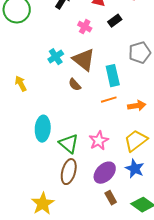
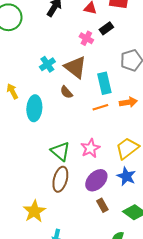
pink cross: (85, 27) -> (86, 38), moved
orange arrow: (137, 106) -> (128, 102), moved
cyan ellipse: (43, 129) -> (34, 108), moved

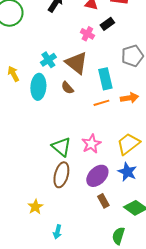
yellow arrow: (12, 91) -> (13, 74), moved
cyan ellipse: (34, 108) -> (38, 87), moved
yellow star: (34, 211) -> (35, 207), size x0.7

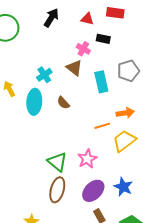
black rectangle: (107, 24) -> (103, 39), turned 48
brown triangle: (76, 63) -> (74, 68), moved, size x0.7
cyan rectangle: (105, 79) -> (101, 82), moved
orange line: (101, 103) -> (102, 126), moved
yellow trapezoid: (128, 144) -> (124, 141), moved

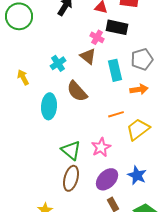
black rectangle: (103, 39) -> (117, 27), size x1.5
cyan ellipse: (34, 102) -> (49, 106), moved
brown semicircle: (63, 103) -> (77, 91), size x1.6
orange arrow: (125, 113) -> (139, 89), moved

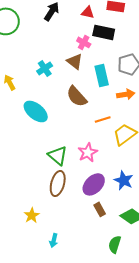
brown semicircle: (77, 91) -> (77, 96), moved
cyan ellipse: (49, 106) -> (36, 111), turned -55

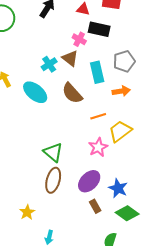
cyan cross: (45, 68) -> (49, 64), moved
cyan ellipse: (36, 111) -> (35, 92), moved
pink star: (88, 152) -> (98, 147), moved
blue star: (124, 180) -> (118, 188), moved

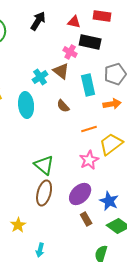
cyan ellipse: (35, 92) -> (26, 105), turned 45
brown semicircle: (72, 93) -> (63, 106), size x0.6

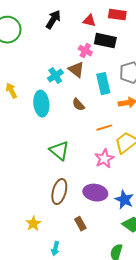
green triangle: (44, 165) -> (59, 151), moved
purple ellipse: (80, 194) -> (95, 193), turned 55
brown rectangle: (86, 219) -> (80, 224), moved

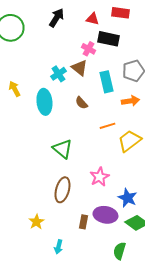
pink star: (104, 159) -> (99, 177), moved
purple ellipse: (95, 193) -> (105, 215), moved
brown rectangle: (80, 224) -> (83, 222), turned 40

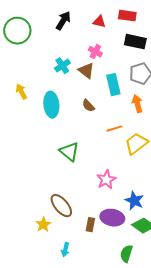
black rectangle: (108, 39) -> (135, 42), moved
cyan cross: (58, 74) -> (62, 66), moved
orange arrow: (130, 101) -> (137, 104), turned -96
brown ellipse: (62, 190) -> (61, 206), moved, turned -55

